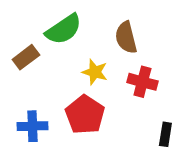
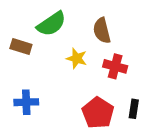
brown rectangle: (26, 57) -> (21, 46), turned 54
red pentagon: (85, 115) -> (98, 113), moved

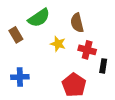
brown rectangle: (21, 46) -> (16, 35), turned 42
black rectangle: (134, 109) -> (103, 66), moved

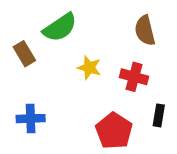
brown semicircle: (77, 23) -> (145, 31), moved
black rectangle: (103, 66) -> (159, 115), moved

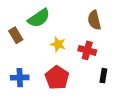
red pentagon: (114, 131) -> (57, 78), moved

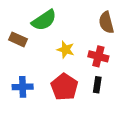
brown rectangle: (16, 35) -> (18, 39), turned -35
black rectangle: (103, 76) -> (97, 85), moved

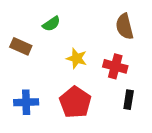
green semicircle: (44, 20) -> (51, 24), size x0.6
black rectangle: (97, 85) -> (129, 100), moved

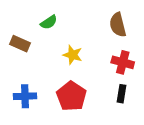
red cross: (115, 66) -> (123, 62), moved

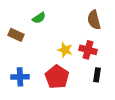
yellow star: (73, 55) -> (65, 50), moved
red cross: (123, 62) -> (88, 50), moved

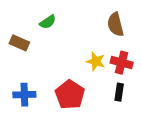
yellow star: (65, 50) -> (96, 61), moved
red cross: (88, 50) -> (122, 63), moved

